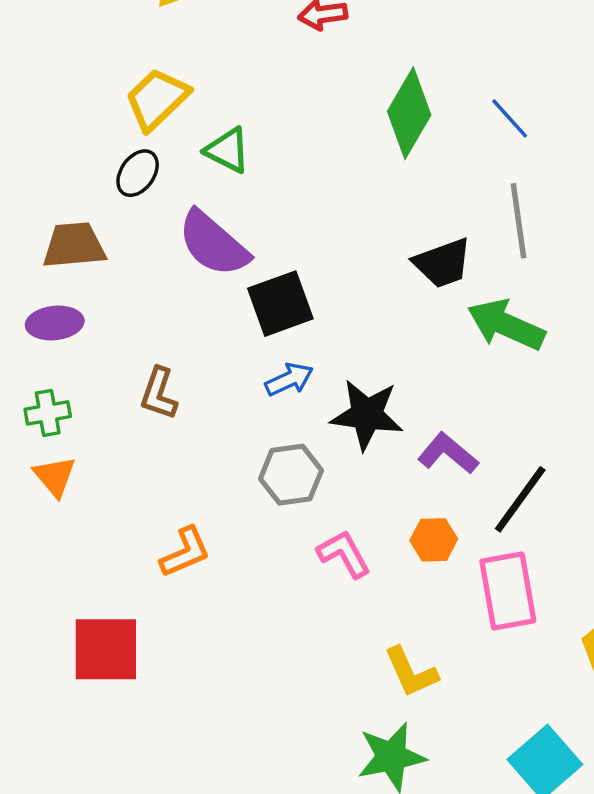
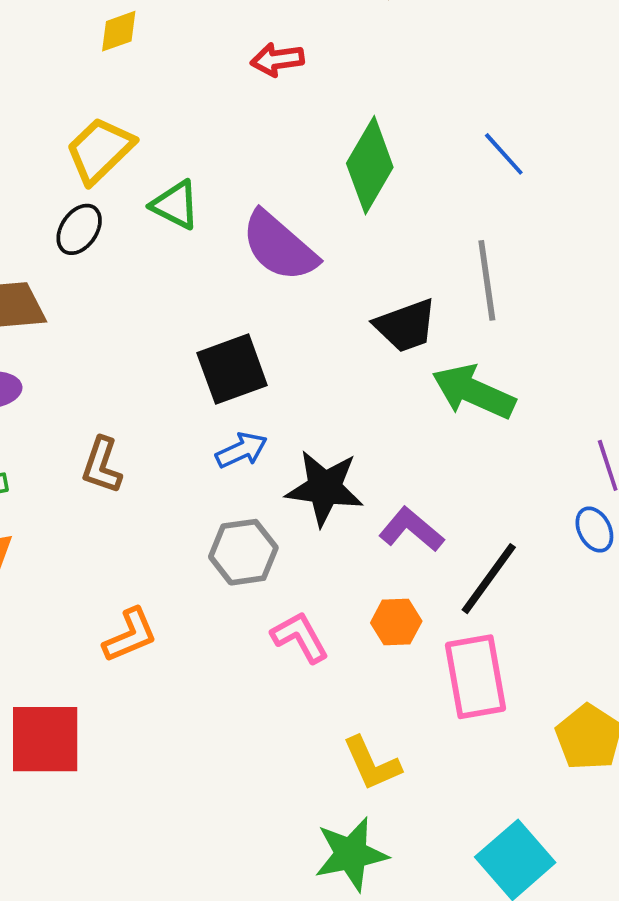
blue line: (510, 118) -> (504, 154), moved
purple semicircle: (213, 244) -> (279, 246), moved

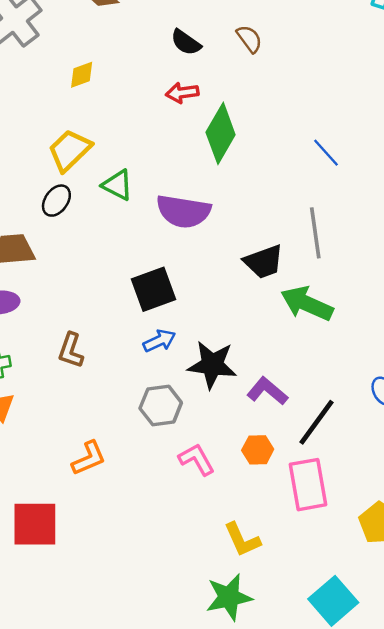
green diamond: (370, 165) -> (221, 133), moved
purple semicircle: (279, 246) -> (183, 211), turned -32

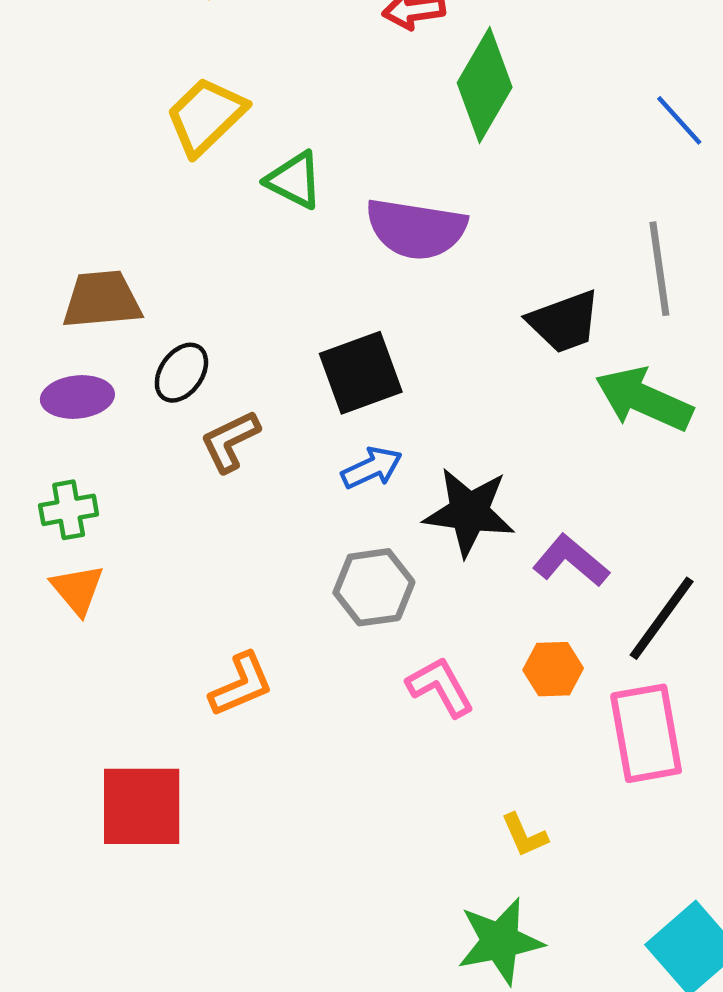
black ellipse: (56, 201) -> (181, 373), moved
brown L-shape: (71, 350) -> (230, 441), moved, turned 45
yellow L-shape: (242, 540) -> (524, 835), size x0.7

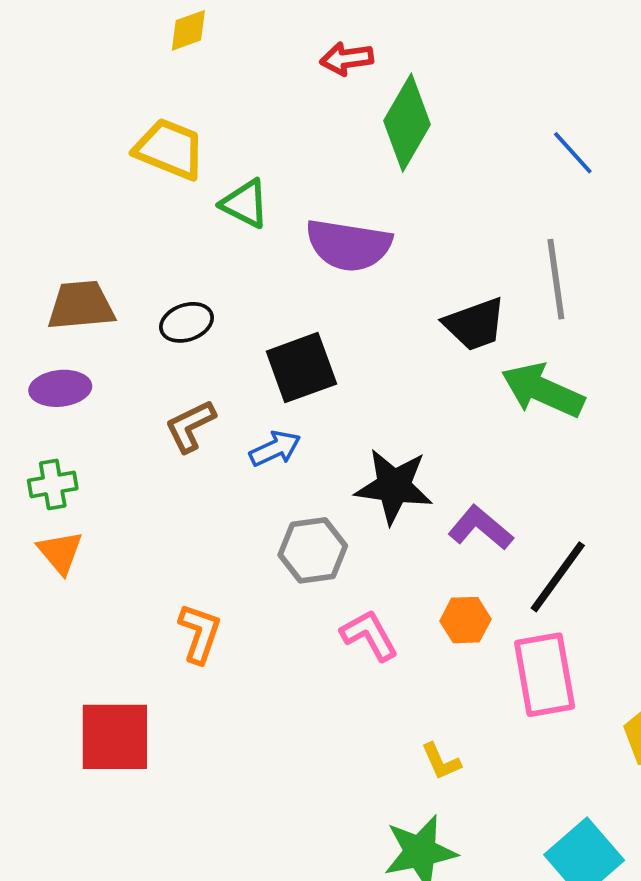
yellow trapezoid: (206, 116) -> (170, 149), turned 66
black ellipse: (181, 373) -> (187, 322), moved, turned 36
blue arrow: (372, 468) -> (275, 449), moved
orange L-shape: (241, 685) -> (200, 633), turned -48

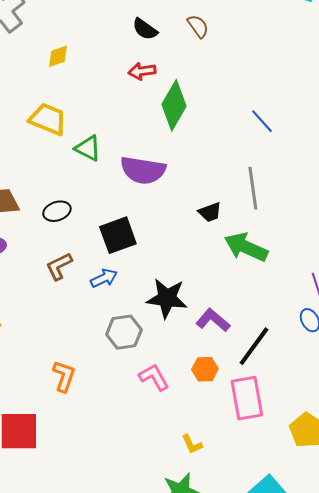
black trapezoid: (475, 324) -> (210, 212), size x0.7

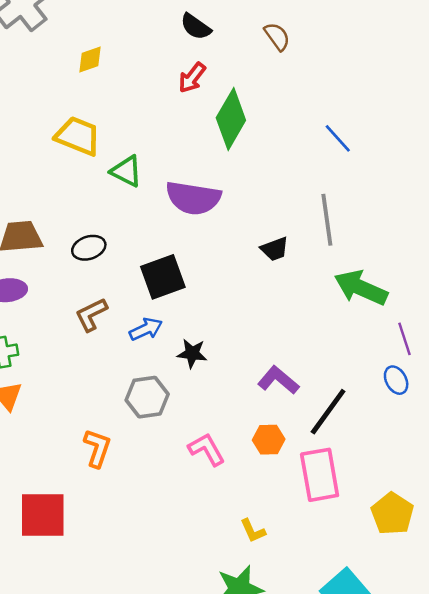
brown semicircle: (198, 26) -> (277, 36), moved
red arrow: (142, 71) -> (192, 78), turned -44
green arrow: (246, 247) -> (361, 288), moved
black star: (167, 298) -> (192, 353), moved, size x0.6
gray hexagon: (124, 332) -> (147, 397), moved

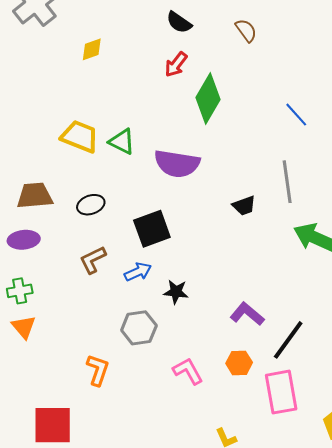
yellow trapezoid: (78, 136) -> (80, 137), moved

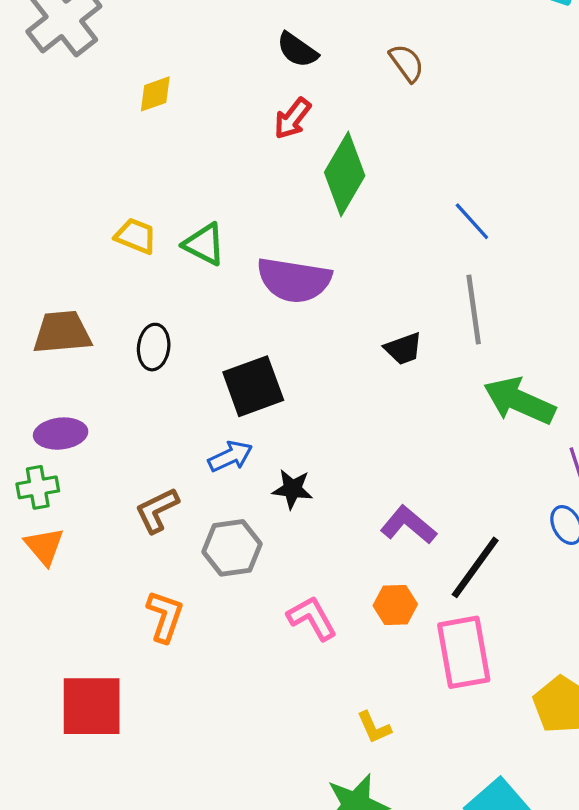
blue line: (296, 115) -> (472, 221), moved
yellow trapezoid: (80, 137) -> (136, 236), size x0.7
black ellipse: (91, 205) -> (154, 347), turned -64
purple ellipse: (24, 240) -> (61, 434), moved
brown L-shape: (93, 260) -> (157, 510), moved

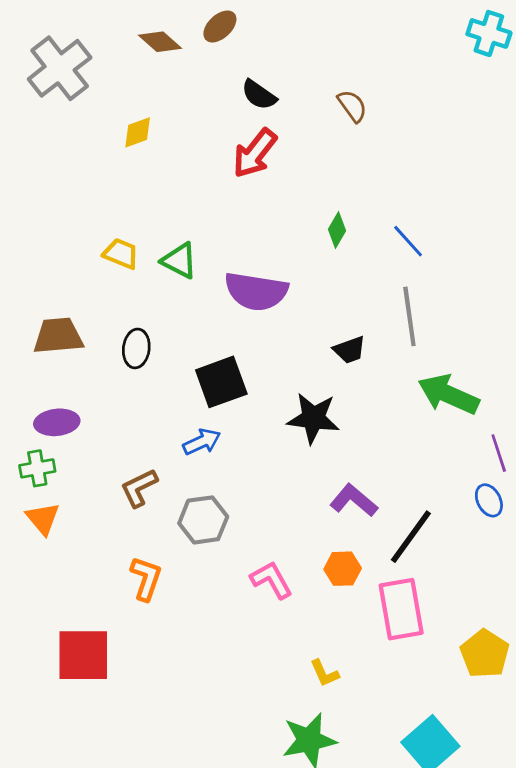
red arrow: (292, 118) -> (255, 153), size x1.4
green diamond: (345, 174) -> (337, 230), moved, size x0.5
black star: (292, 489) -> (313, 418), moved, size x1.5

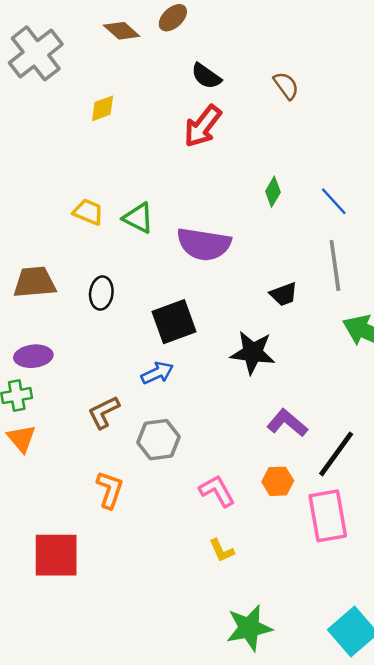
yellow L-shape: (324, 673) -> (222, 550), moved

